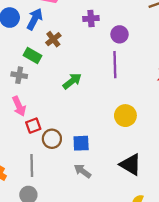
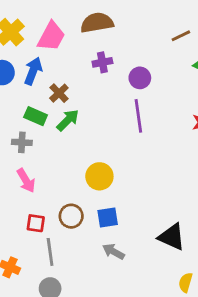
green arrow: (72, 81) -> (68, 120), moved
yellow circle: (125, 116) -> (99, 176), moved
red square: (33, 126) -> (36, 223), moved, turned 35

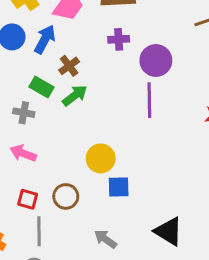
purple circle: (140, 78) -> (156, 60), size x1.4
pink arrow: (26, 181) -> (23, 153), turned 135
blue square: (108, 218) -> (119, 187), moved

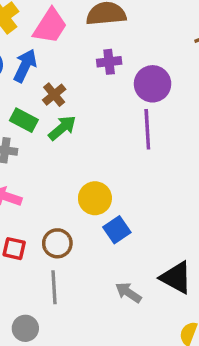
blue square: (119, 187) -> (117, 230), turned -30
gray line: (39, 231) -> (54, 287), moved
gray arrow: (106, 239) -> (128, 292), moved

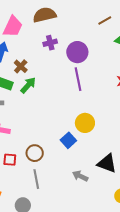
yellow circle: (95, 198) -> (85, 123), moved

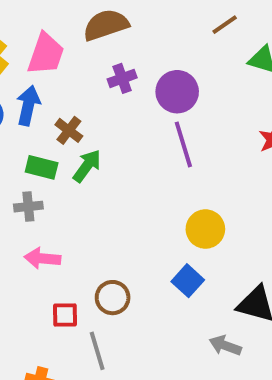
blue square: (68, 140) -> (188, 281), moved
gray arrow: (80, 176) -> (225, 346), moved
gray line: (36, 179) -> (97, 351), moved

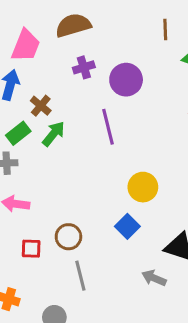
brown line: (225, 25) -> (165, 29), turned -60
purple line: (183, 144) -> (108, 127), moved
green rectangle: (42, 167) -> (18, 133), turned -55
gray line: (97, 351) -> (80, 276), moved

